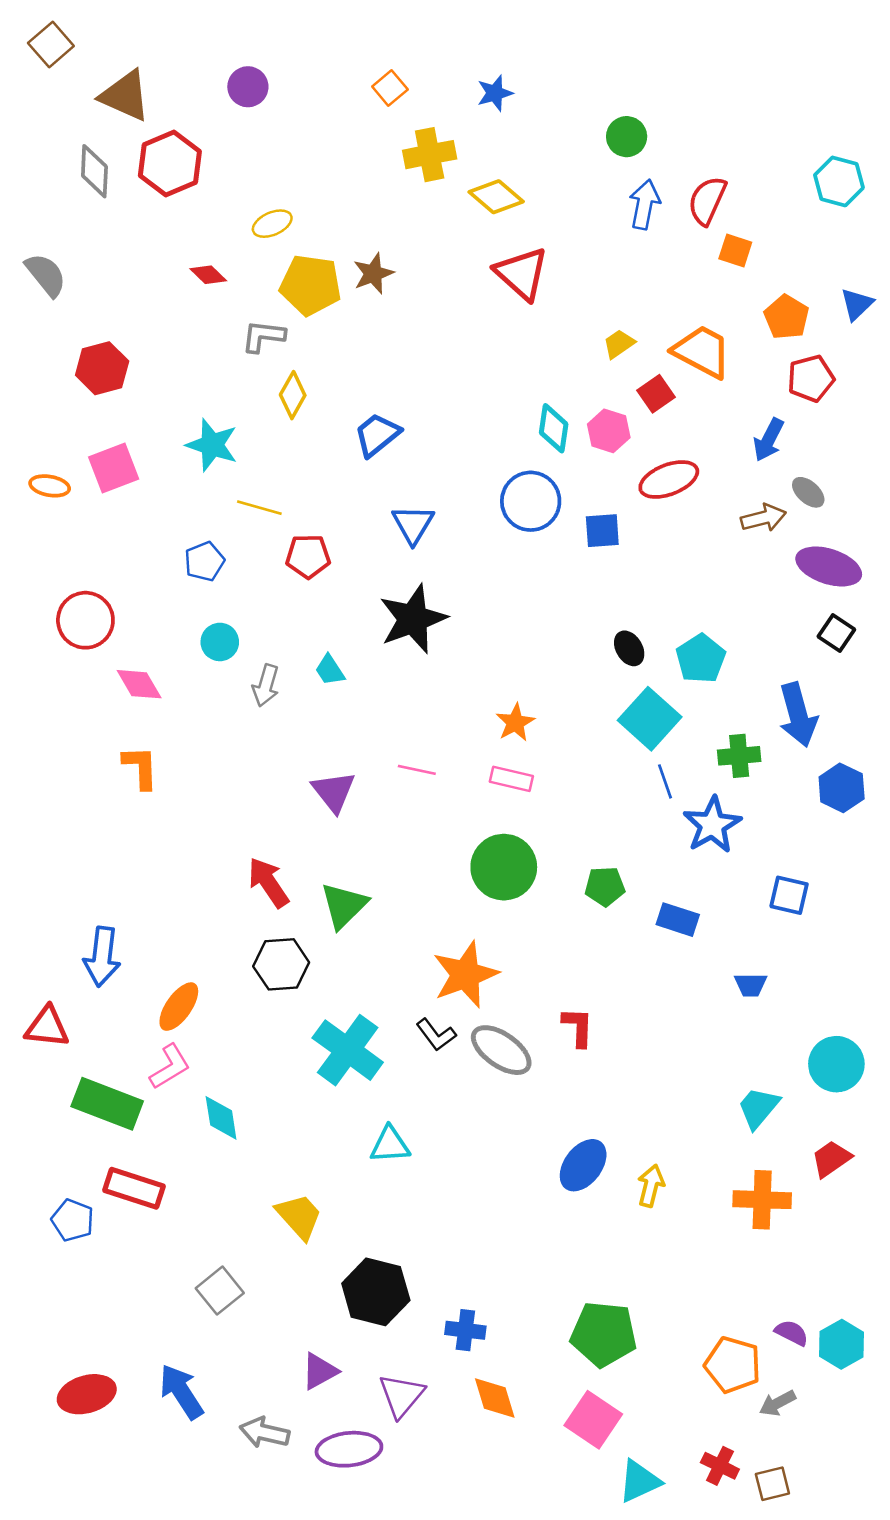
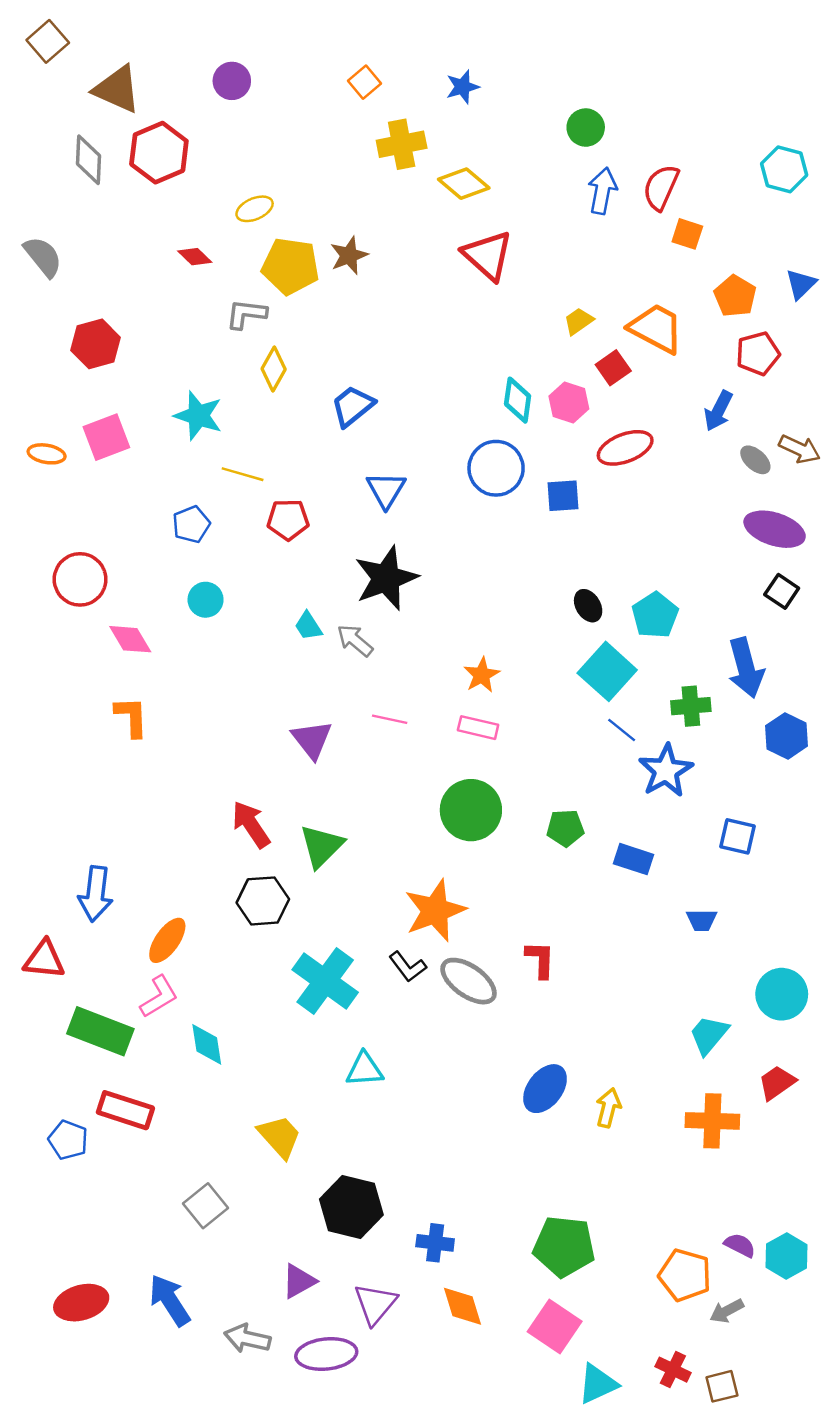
brown arrow: (763, 518) -> (800, 449), moved, turned 39
gray arrow: (266, 685) -> (355, 640), moved, turned 114
blue line: (665, 781) -> (622, 730), turned -32

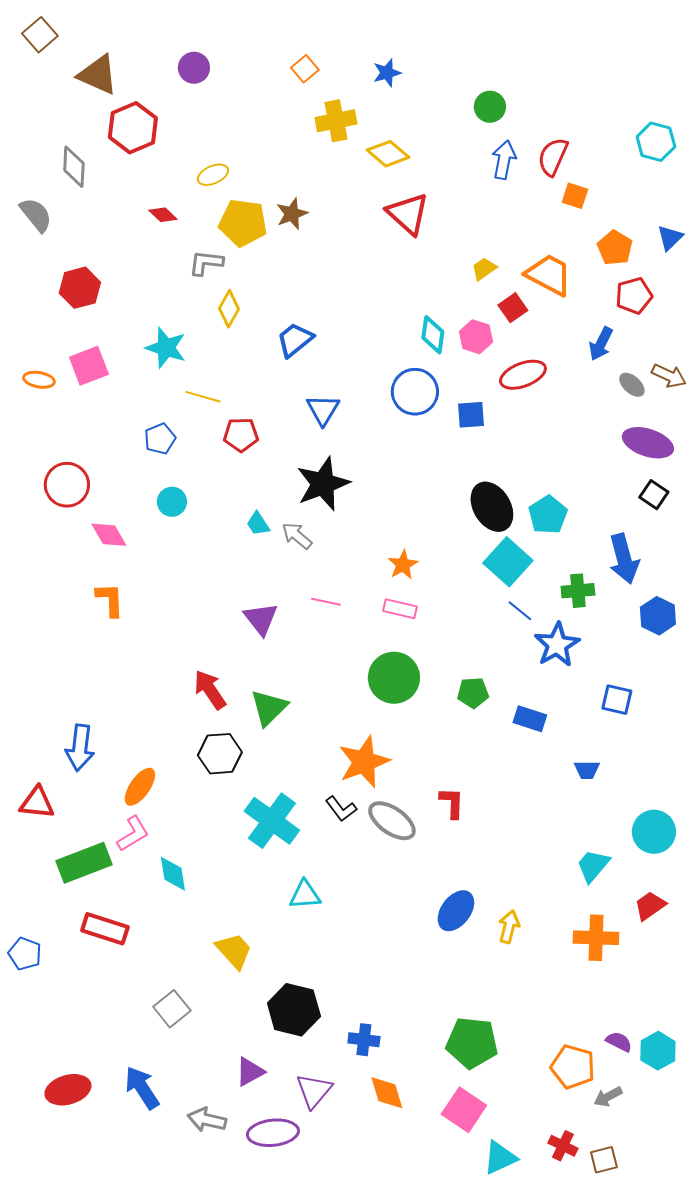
gray diamond: (88, 160) -> (74, 167), moved
black ellipse: (588, 606) -> (492, 507), size x1.8
green rectangle: (100, 1031) -> (84, 863), turned -42
blue pentagon: (68, 1140) -> (25, 954), moved

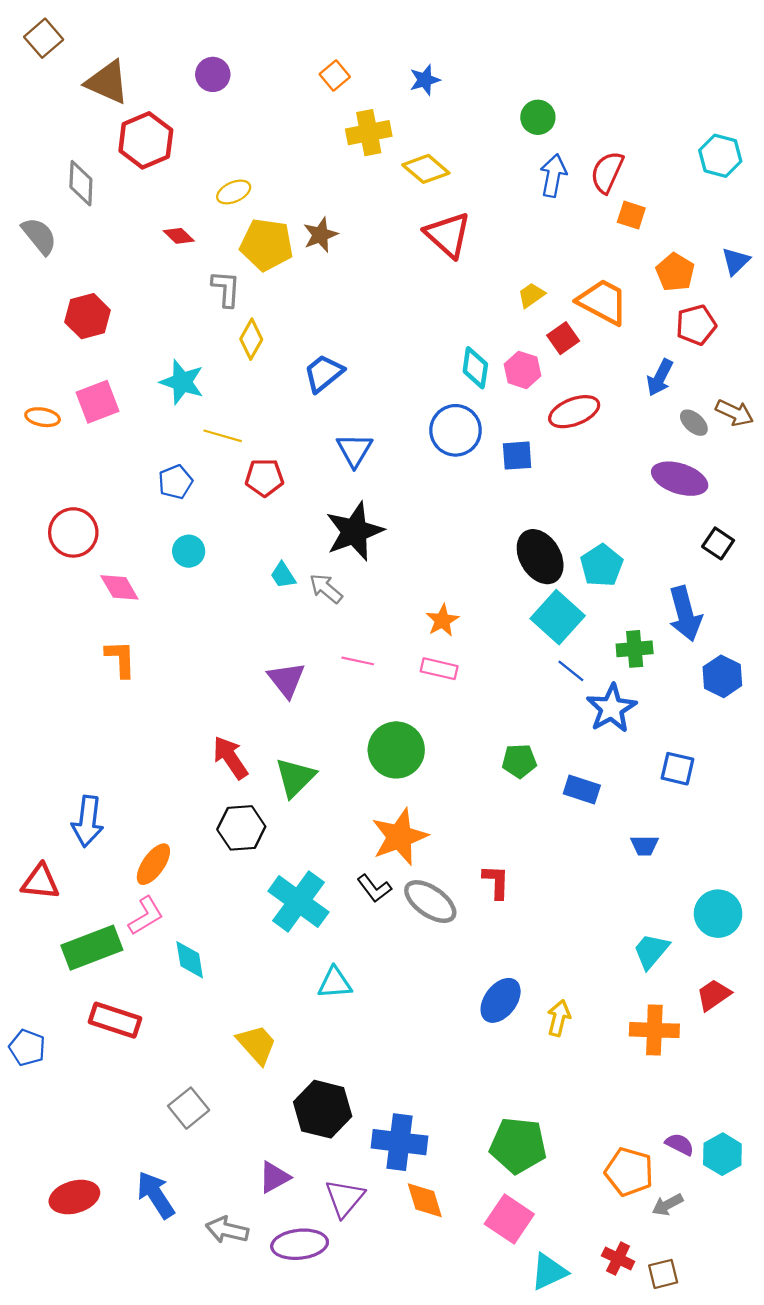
gray L-shape: (206, 263) -> (226, 289), turned 87
purple ellipse: (648, 443) -> (680, 479), moved
green circle: (394, 678) -> (396, 750), moved
blue cross: (364, 1040) -> (400, 1142), size x1.6

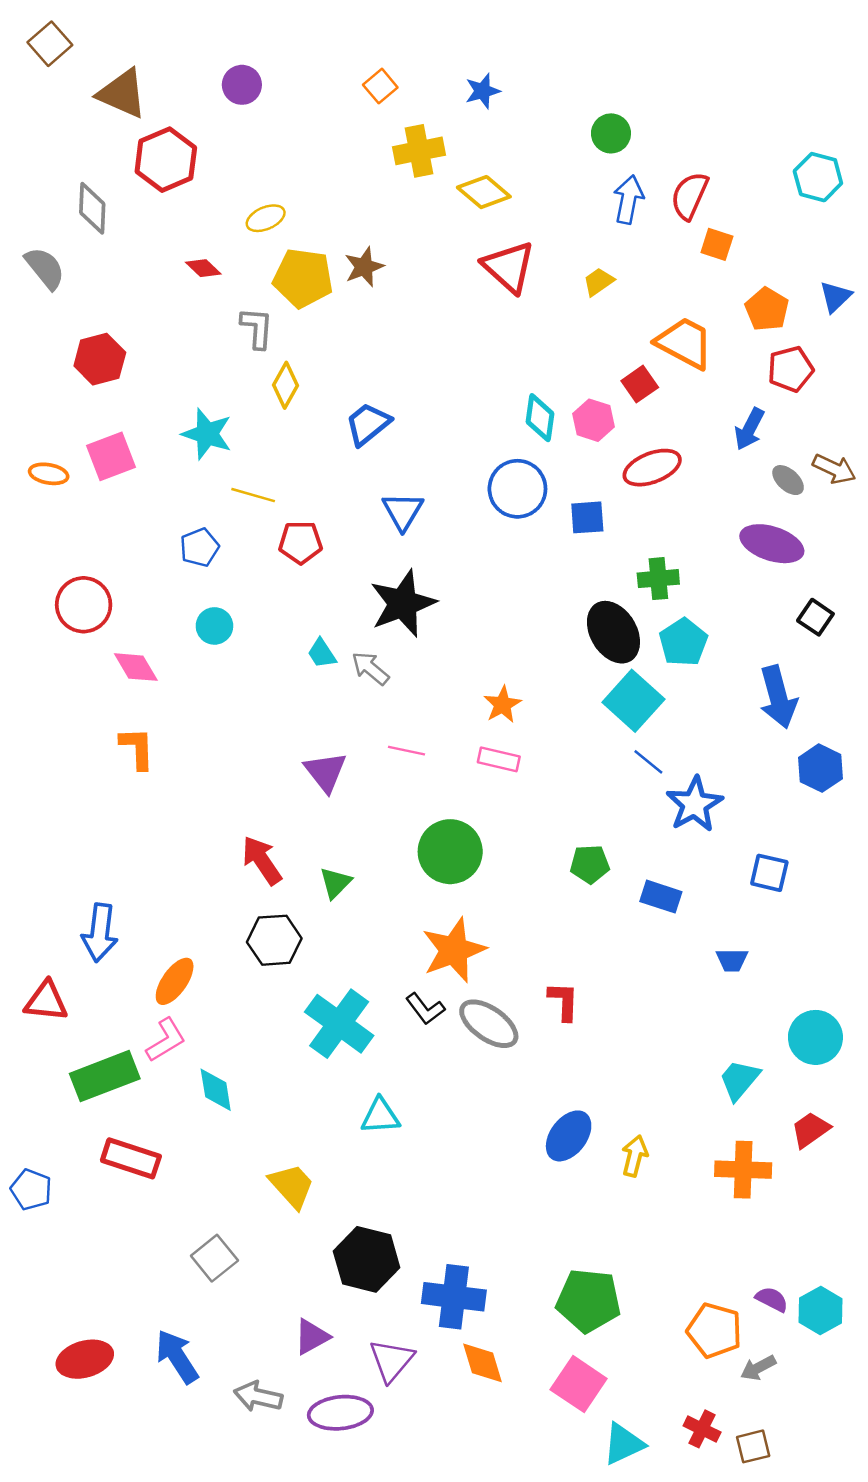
yellow trapezoid: (531, 295) -> (599, 282), moved
green cross: (635, 649) -> (658, 579), moved
green triangle: (295, 777) -> (335, 883), size x0.7

